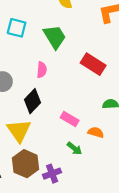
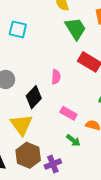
green trapezoid: (55, 37) -> (76, 29), moved
pink semicircle: (42, 70) -> (56, 77), moved

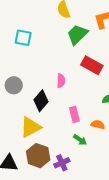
green trapezoid: (76, 29) -> (77, 34), turned -100
pink rectangle: (68, 113) -> (74, 114), turned 49
yellow triangle: (21, 125) -> (31, 127), turned 40

